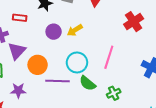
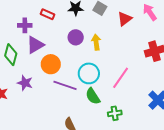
yellow arrow: (75, 30) -> (96, 42), turned 98

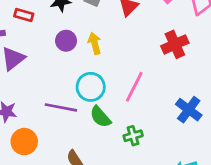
orange circle: (51, 64) -> (24, 142), moved

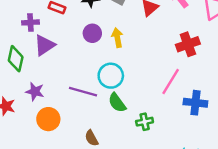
pink line: (134, 87) -> (171, 81), moved
blue cross: (189, 110) -> (195, 103), turned -35

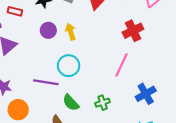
green semicircle: (117, 103) -> (71, 103), moved
blue cross: (195, 103) -> (146, 94), moved, turned -30

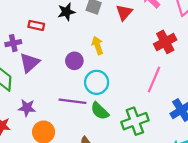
purple circle: (48, 30) -> (74, 61), moved
green semicircle: (71, 103) -> (100, 111), moved
green cross: (103, 103) -> (135, 121), size x1.6

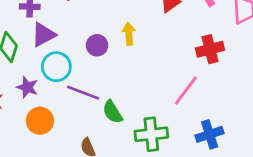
cyan circle: (97, 82) -> (56, 67), moved

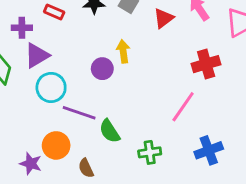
purple circle: (97, 45) -> (102, 69), moved
purple star: (27, 87) -> (31, 164), moved
orange circle: (40, 121) -> (56, 145), moved
green cross: (151, 134) -> (150, 152), size x0.7

